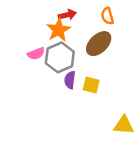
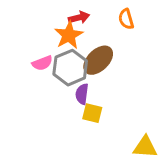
brown ellipse: (99, 44) -> (98, 60), moved
yellow square: (91, 85) -> (92, 113), moved

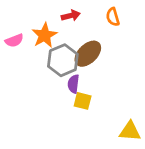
orange star: (69, 35) -> (44, 35), moved
pink semicircle: (42, 63) -> (14, 41), moved

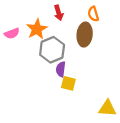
red arrow: (71, 16) -> (59, 13), turned 88
brown ellipse: (88, 54) -> (85, 35), moved, turned -40

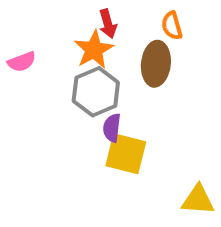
orange star: (37, 29) -> (94, 50), moved
yellow square: (68, 83) -> (126, 154), size x1.5

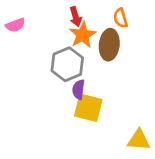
orange star: (94, 50) -> (83, 35), moved
pink semicircle: (22, 62) -> (15, 25), moved

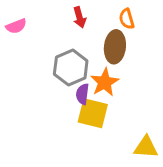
orange star: (83, 35) -> (105, 82), moved

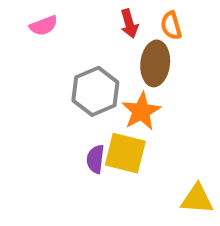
red arrow: (80, 17) -> (129, 24), moved
pink semicircle: (16, 26) -> (44, 26), moved
purple semicircle: (82, 94) -> (95, 159), moved

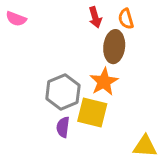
pink semicircle: (44, 26) -> (16, 19), moved, turned 42
gray hexagon: (95, 91) -> (63, 92), moved
purple semicircle: (95, 159) -> (63, 127), moved

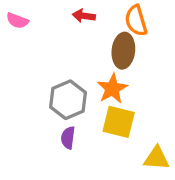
red arrow: (95, 17) -> (84, 16), moved, turned 114
orange semicircle: (126, 19) -> (136, 21), size x1.4
yellow square: (92, 112) -> (119, 122), moved

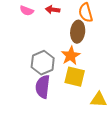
pink semicircle: (17, 21) -> (27, 11), moved
purple semicircle: (68, 138) -> (43, 87), size x1.6

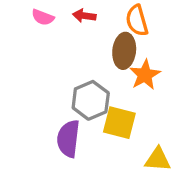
orange star: (71, 56) -> (145, 75), moved
gray hexagon: (43, 63) -> (91, 100), moved

